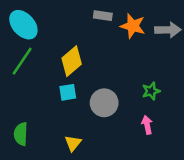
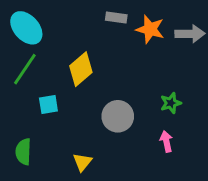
cyan square: (68, 92) -> (48, 105), moved

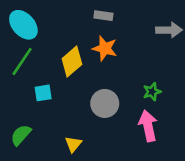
orange star: (150, 29) -> (105, 48), moved
pink arrow: (166, 141) -> (148, 126), size x1.6
green semicircle: (23, 152) -> (21, 135), turned 40

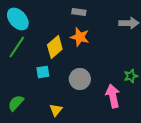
green star: (152, 92) -> (131, 76), moved
cyan square: (43, 93) -> (43, 72), moved

